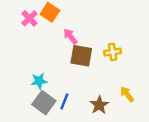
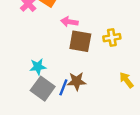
pink arrow: (70, 36) -> (69, 22), turned -42
brown star: (99, 105) -> (77, 81), moved, turned 30

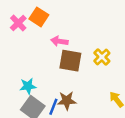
yellow cross: (112, 38) -> (102, 57), turned -35

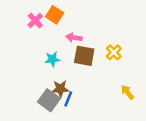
cyan star: (28, 86) -> (52, 59), moved
brown star: (67, 101) -> (60, 89), moved

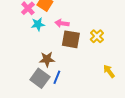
cyan star: (52, 59) -> (38, 24), moved
brown star: (60, 89) -> (47, 59), moved

